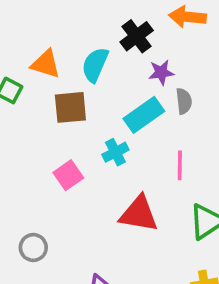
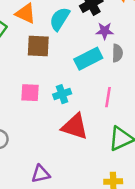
cyan cross: (115, 152) -> (62, 94), moved
pink square: (68, 175) -> (30, 93), turned 30

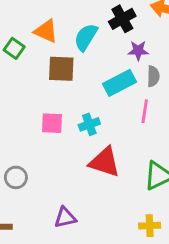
pink line: (108, 97) -> (145, 111), moved

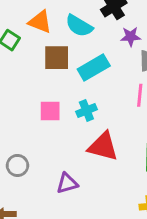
cyan semicircle: (86, 37) -> (79, 26), turned -88
cyan rectangle: (120, 83) -> (94, 67), moved
purple triangle: (65, 217) -> (67, 183), moved

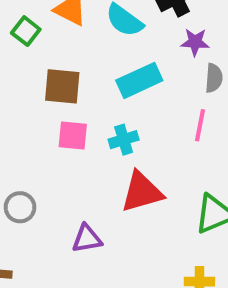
brown square: (57, 58) -> (62, 86), moved
red triangle: (103, 146) -> (142, 192), turned -36

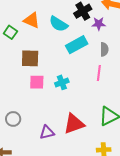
purple star: (195, 42) -> (99, 24), moved
cyan rectangle: (139, 80) -> (77, 45), moved
red triangle: (142, 192) -> (74, 124), moved

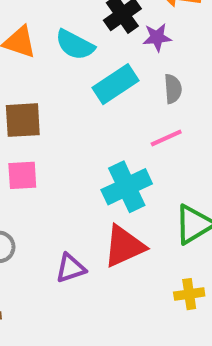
pink line: (99, 73) -> (166, 138), turned 63
pink square: (37, 82) -> (22, 175), moved
cyan cross: (62, 82) -> (127, 187), moved, size x1.6

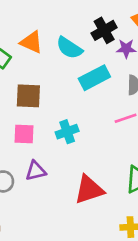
cyan cross: (127, 187) -> (67, 132), moved, size x0.7
purple triangle: (71, 268) -> (36, 171), moved

